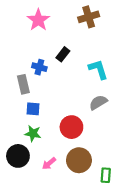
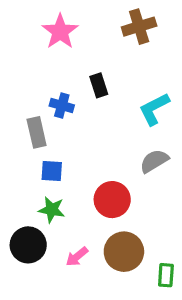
black rectangle: (63, 54) -> (99, 85), turned -56
cyan L-shape: (98, 69) -> (154, 109), turned -100

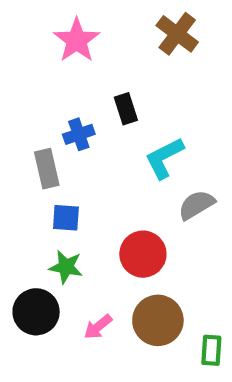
brown cross: (139, 27) -> (177, 34), turned -36
blue cross: (62, 105) -> (79, 134), turned -35
cyan L-shape: (154, 109) -> (164, 158), moved

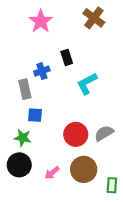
gray semicircle: (196, 205) -> (104, 133), moved
green star: (66, 267) -> (23, 138), moved

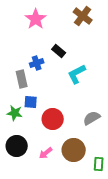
black rectangle: (67, 57) -> (59, 51), turned -32
red circle: (76, 134) -> (53, 119), moved
green star: (23, 138) -> (15, 113), moved

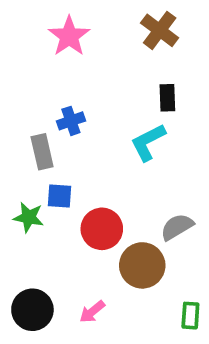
black rectangle: (59, 51) -> (167, 98), moved, turned 48
black circle: (17, 146) -> (32, 310), moved
brown circle: (74, 150) -> (142, 265), moved
pink arrow: (46, 153) -> (92, 312), moved

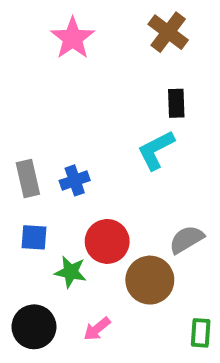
blue cross: (71, 121) -> (75, 180), moved
gray rectangle: (42, 152) -> (28, 178), moved
blue square: (59, 196) -> (34, 237), moved
green star: (29, 217) -> (71, 272), moved

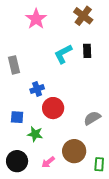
cyan L-shape: (156, 150) -> (63, 54), moved
gray rectangle: (28, 178) -> (14, 65), moved
red circle: (107, 241) -> (53, 108), moved
brown circle: (150, 280) -> (74, 151), moved

